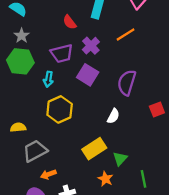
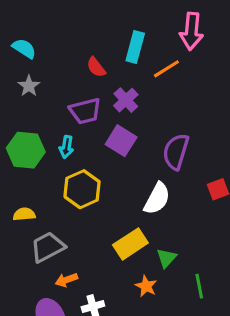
orange line: (126, 34) -> (166, 69), moved
green hexagon: (20, 61) -> (26, 150), moved
white semicircle: (113, 116) -> (157, 199), size x1.5

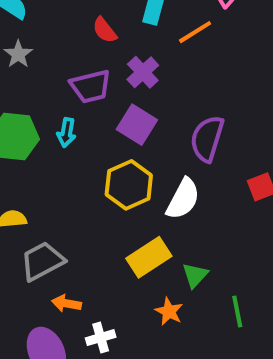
yellow hexagon: (82, 189) -> (129, 185), moved
orange arrow: (66, 280) -> (66, 303), turned 30

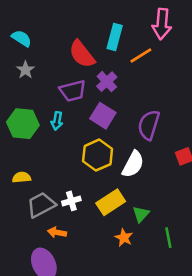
red semicircle: (105, 30) -> (82, 54), size x1.6
white cross: (101, 338) -> (71, 201), moved

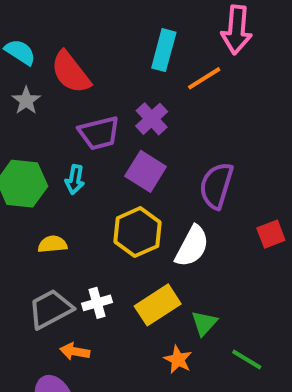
red semicircle: (82, 54) -> (71, 72), moved
yellow semicircle: (22, 177) -> (53, 244), moved
green line: (168, 238) -> (247, 360), turned -48

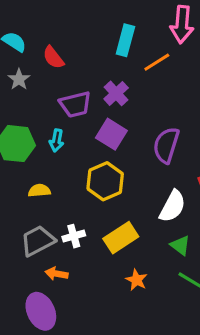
red semicircle: (71, 72) -> (53, 57), size x0.7
white semicircle: (192, 246) -> (172, 206), moved
green triangle: (204, 323) -> (180, 245), moved, turned -35

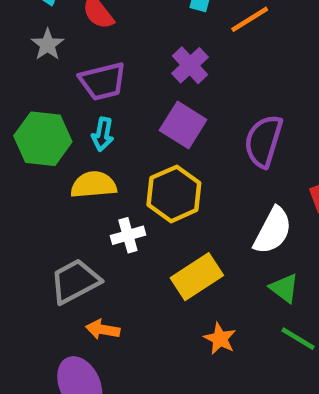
purple trapezoid: (75, 104) -> (103, 81), moved
yellow semicircle: (39, 191) -> (93, 185), moved, size x1.4
white cross: (74, 236) -> (128, 235), moved

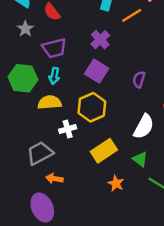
purple semicircle: (264, 141) -> (139, 79), size x0.6
green triangle: (284, 288) -> (140, 159), moved

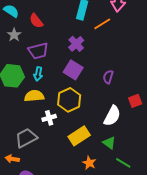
orange arrow: (54, 179) -> (12, 159), moved

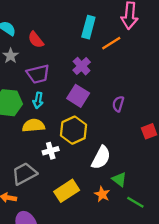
white semicircle: (112, 116) -> (101, 158), moved
yellow rectangle: (79, 136) -> (67, 191), moved
orange star: (89, 163) -> (102, 194), moved

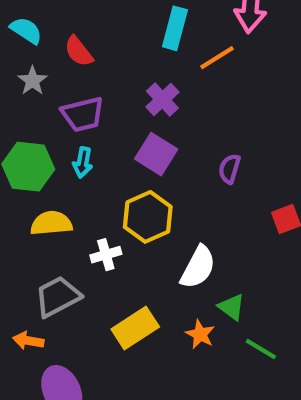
yellow semicircle: (33, 126) -> (51, 223), moved

